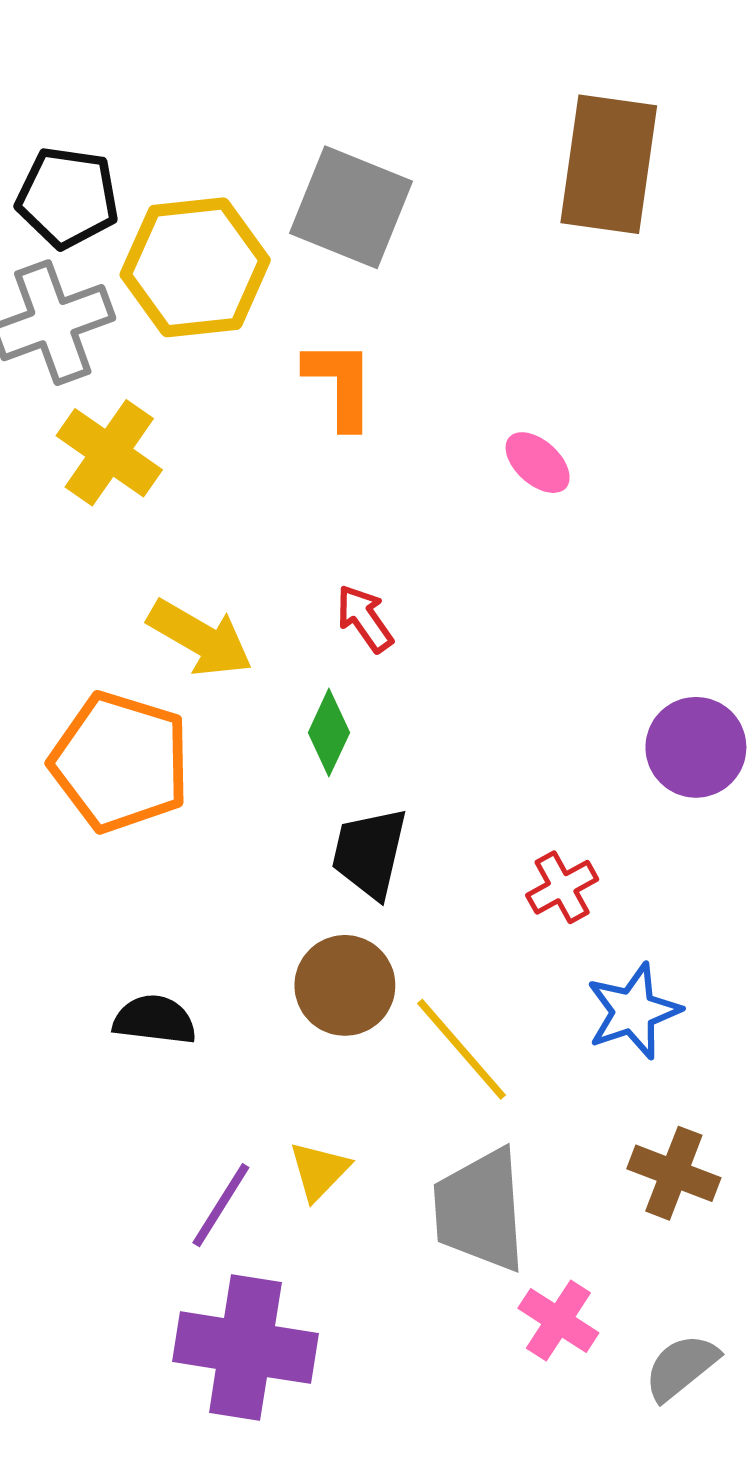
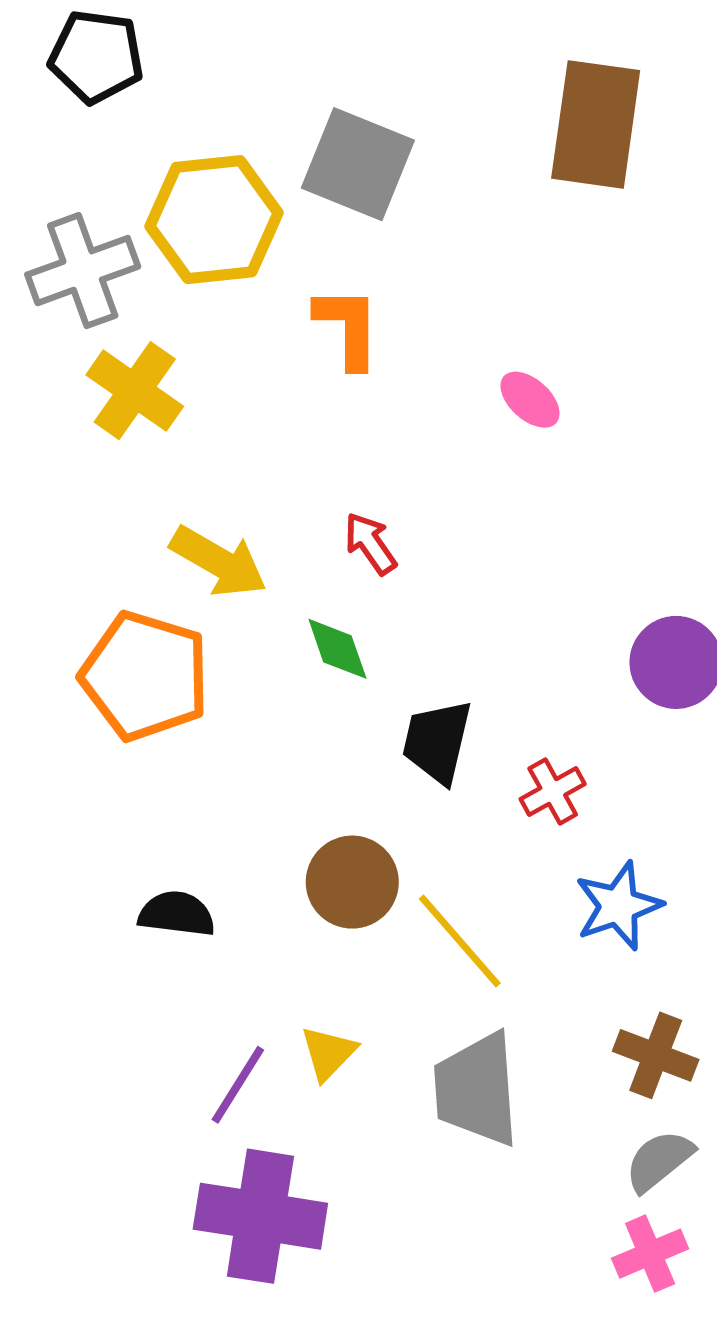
black pentagon: (68, 197) -> (96, 57), moved
green diamond: (329, 733) -> (337, 649), turned -44
black trapezoid: (369, 853) -> (437, 742), moved
pink cross: (558, 1321) -> (650, 1254), moved, turned 34
gray semicircle: (681, 1367) -> (659, 1161), moved

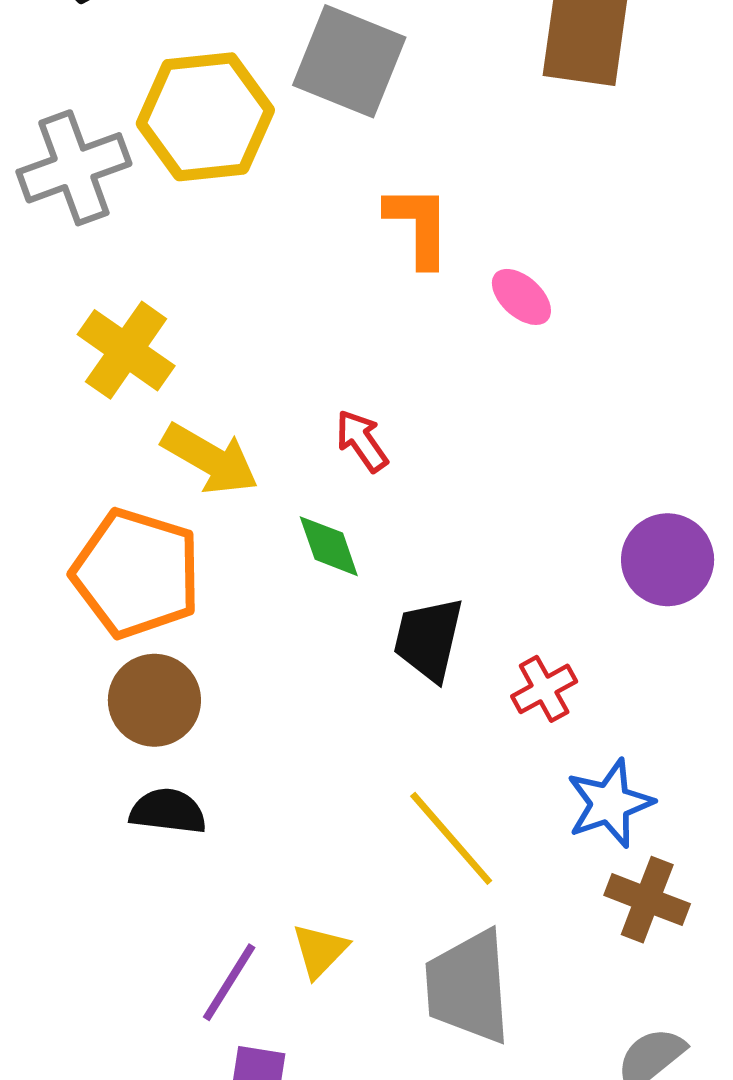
orange L-shape: (348, 327) -> (418, 226), moved
yellow cross: (135, 391) -> (126, 350), moved
brown circle: (352, 882) -> (154, 700), moved
brown cross: (656, 1055) -> (647, 900), moved

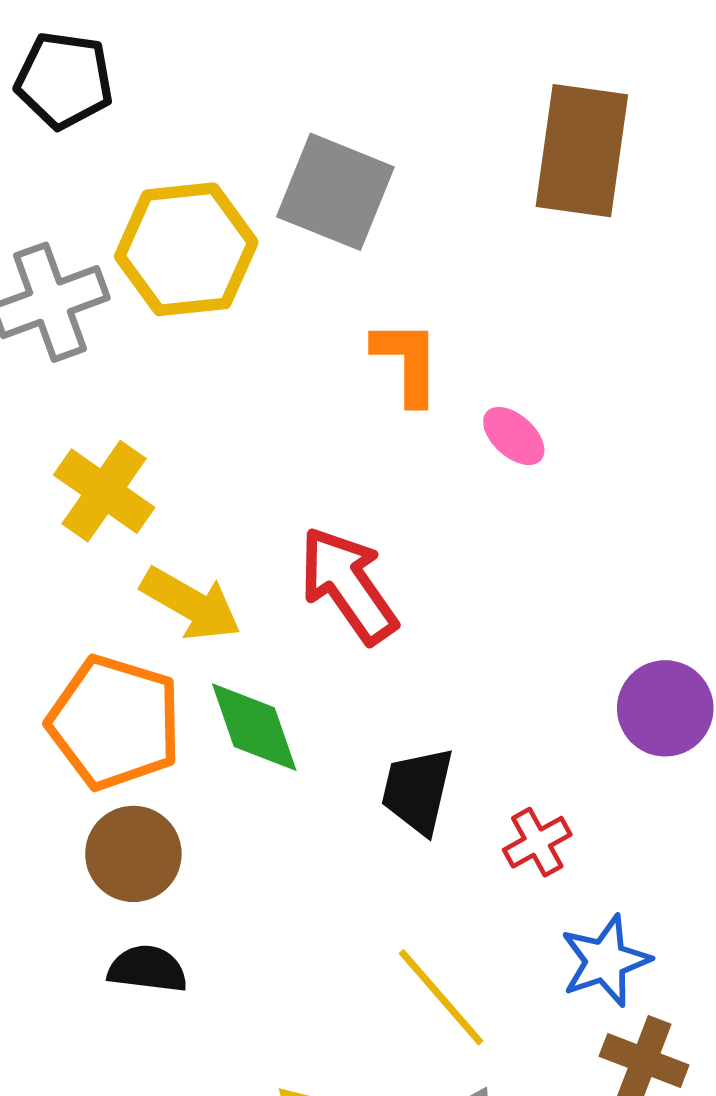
red arrow: (362, 441) -> (348, 585), size x1.8
green diamond: (329, 546) -> (254, 727), moved, size x1.4

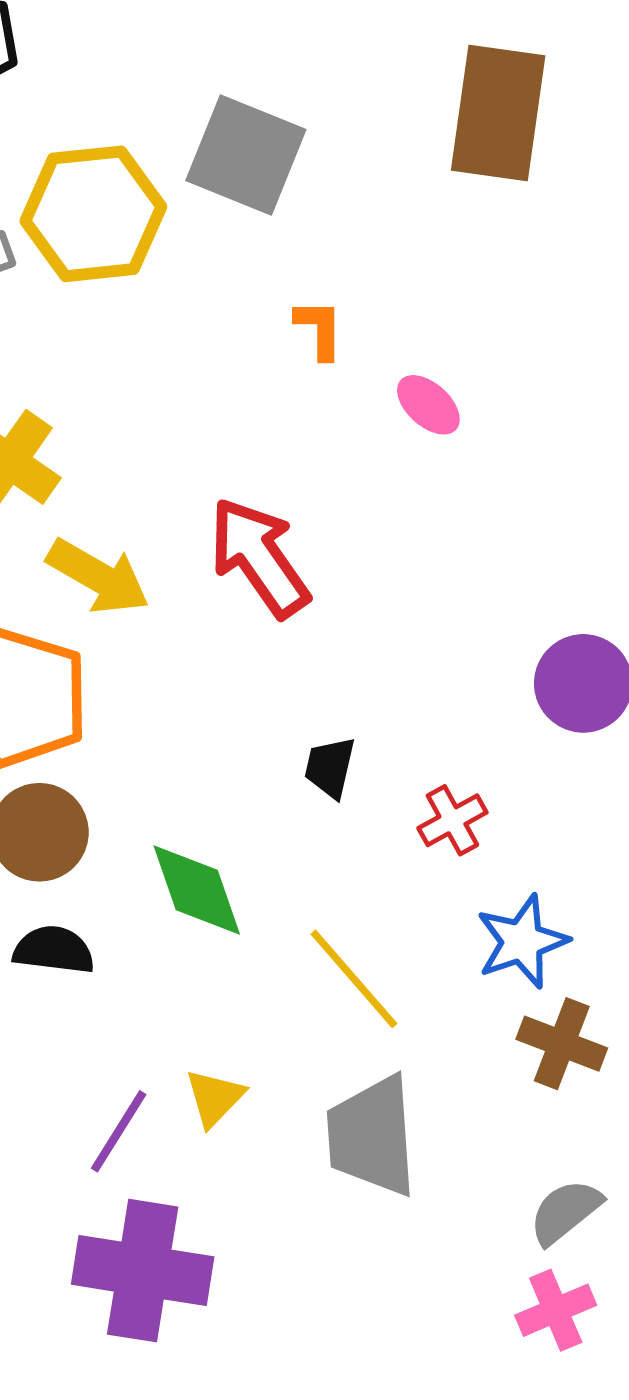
orange L-shape: (407, 362) -> (319, 329), size x0.7
green diamond: (254, 727) -> (197, 890), moved
black trapezoid: (418, 791) -> (330, 767), size x0.7

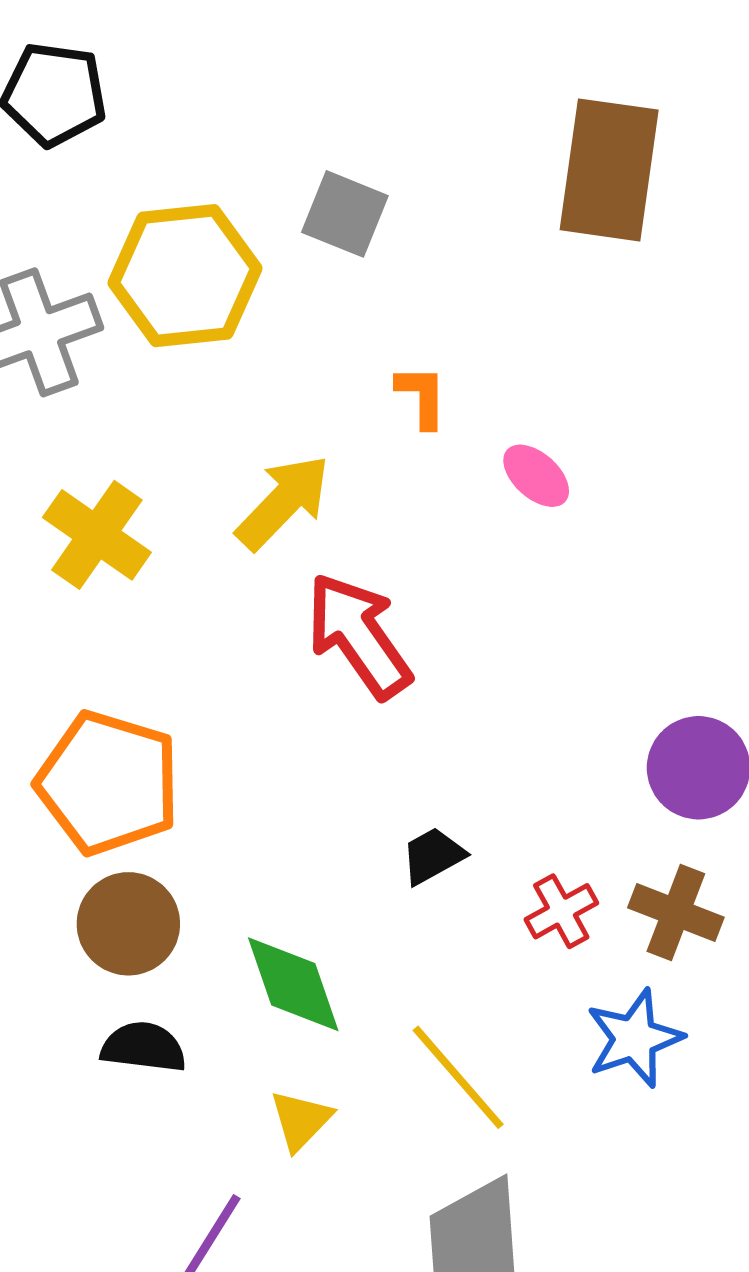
gray square: (246, 155) -> (345, 214), size x0.7
yellow arrow: (98, 577) -> (283, 502), moved, turned -76
black trapezoid: (330, 767) -> (433, 856), turned 48
brown cross: (562, 1044) -> (676, 912), moved
yellow triangle: (215, 1098) -> (301, 1120), moved

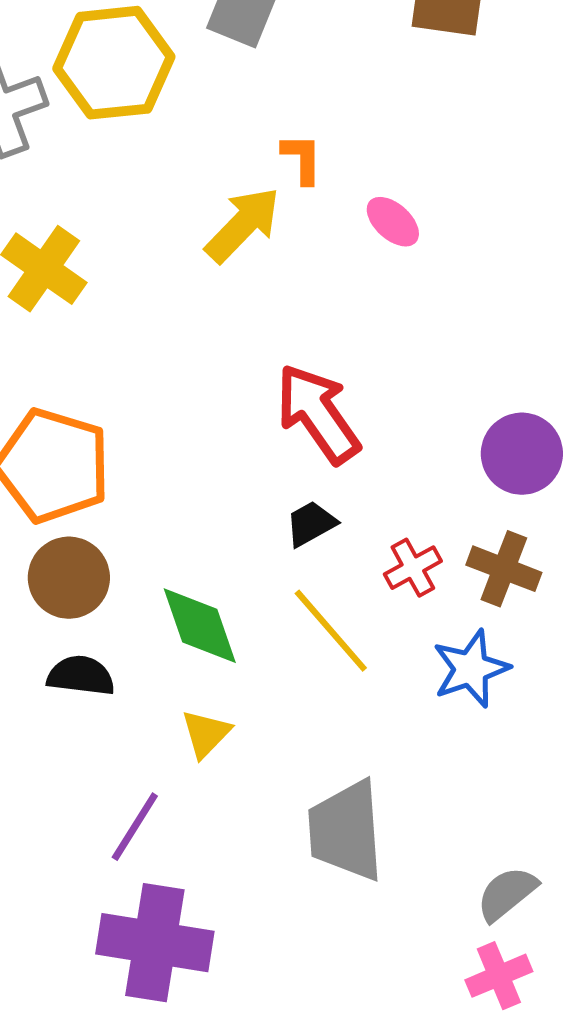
yellow arrow: (283, 502) -> (243, 225), moved
red arrow: (359, 636) -> (318, 414), moved
yellow line: (458, 1077) -> (331, 631), moved

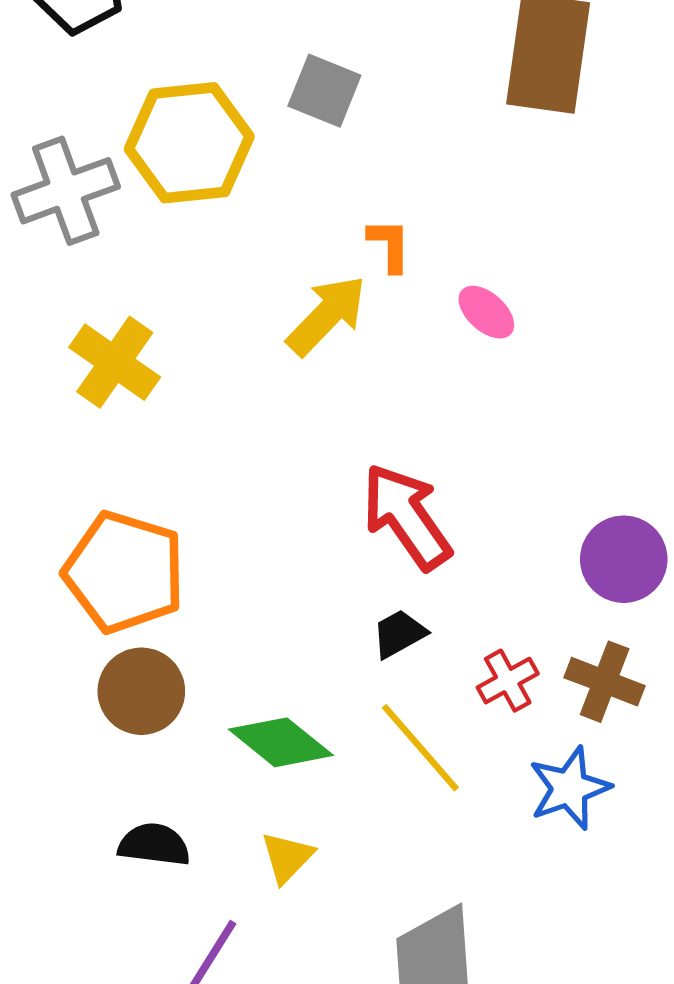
green diamond: (200, 626) -> (281, 742), turned -32
black semicircle: (81, 676) -> (154, 845), moved

